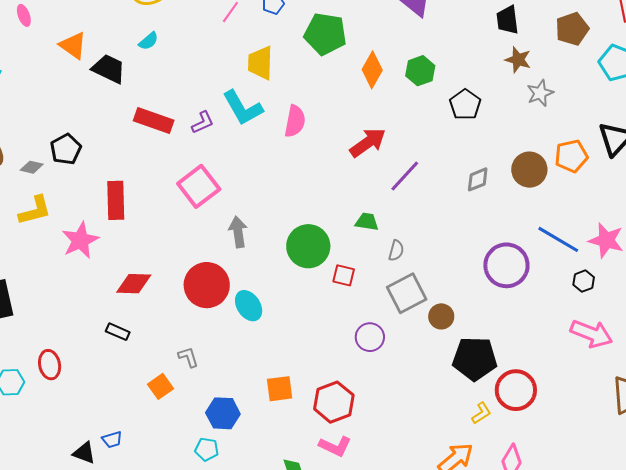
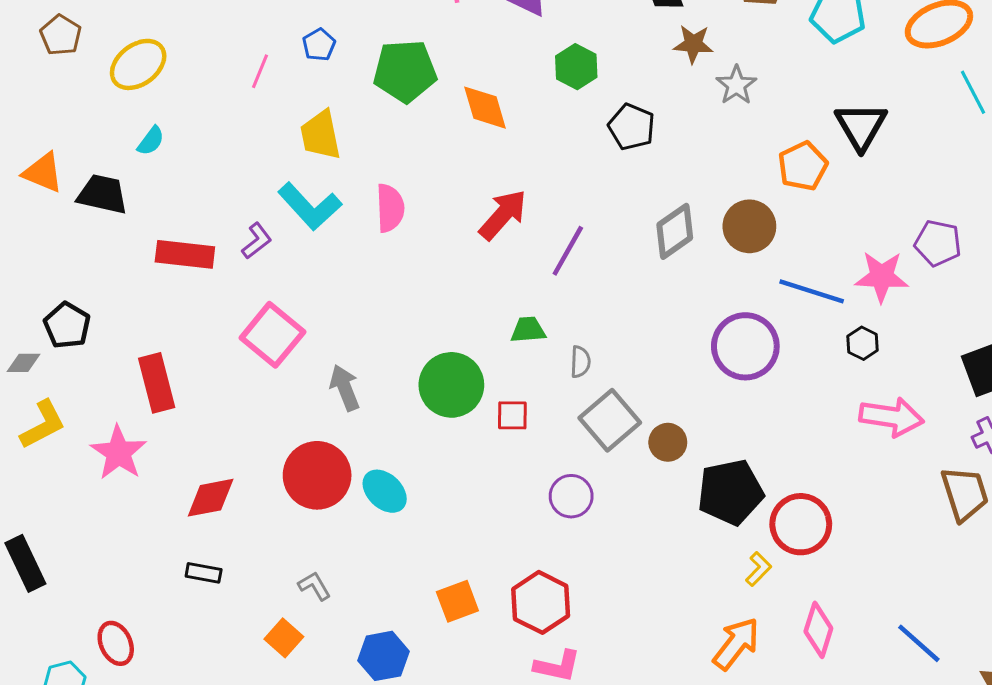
orange diamond: (372, 70) -> (485, 108), turned -33
green hexagon: (420, 71) -> (576, 67), moved
brown circle: (529, 170) -> (749, 226), moved
gray diamond: (478, 179) -> (675, 231), size x1.4

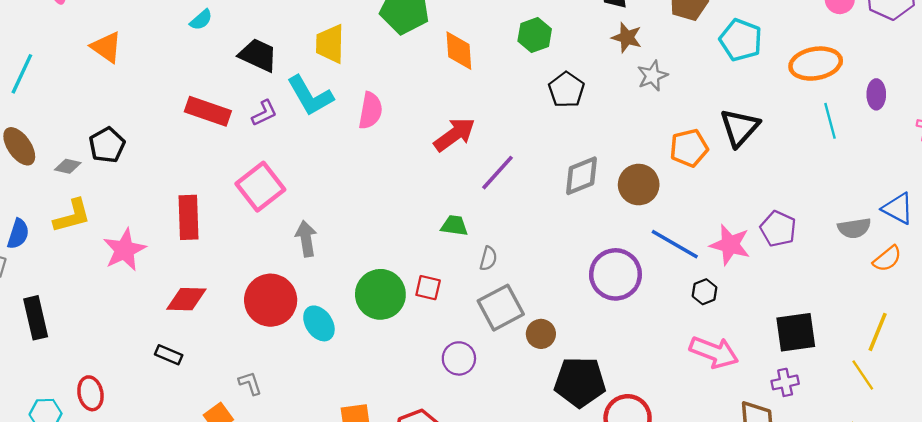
orange triangle: (43, 172) -> (106, 47), moved
black trapezoid: (102, 194) -> (258, 55), moved
red rectangle: (157, 383) -> (188, 217), moved
green circle: (451, 385) -> (380, 294), moved

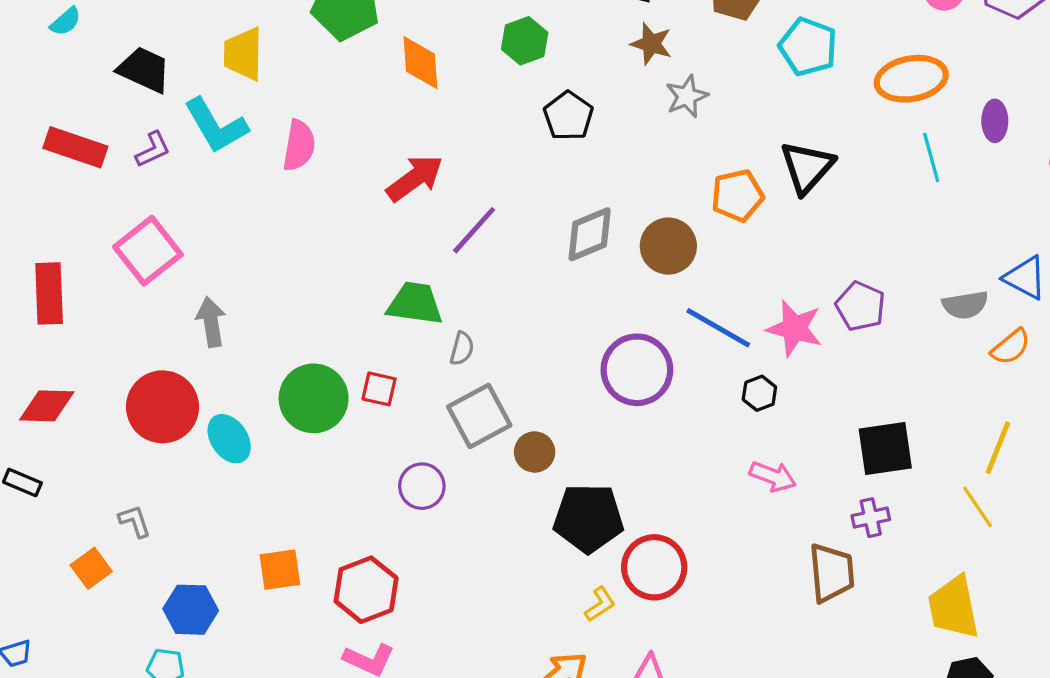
green trapezoid: (454, 226) -> (415, 303), size x1.5
pink arrow: (714, 352) -> (773, 476), size x0.7

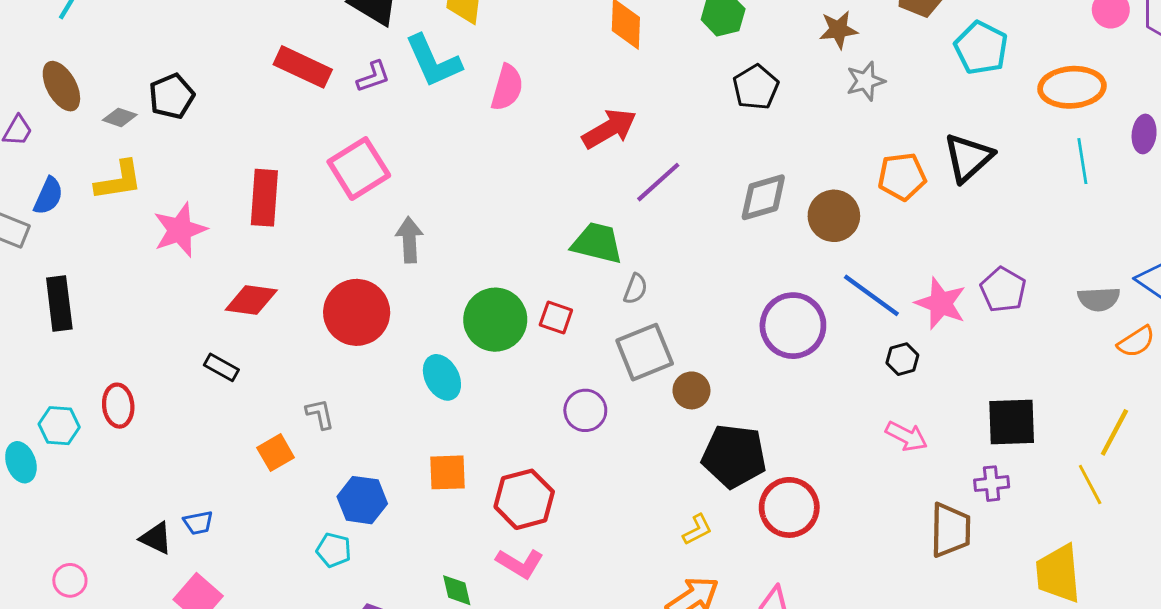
brown star: (651, 44) -> (838, 30), turned -30
cyan ellipse: (229, 439) -> (442, 377), moved
yellow L-shape: (600, 604) -> (697, 530), moved

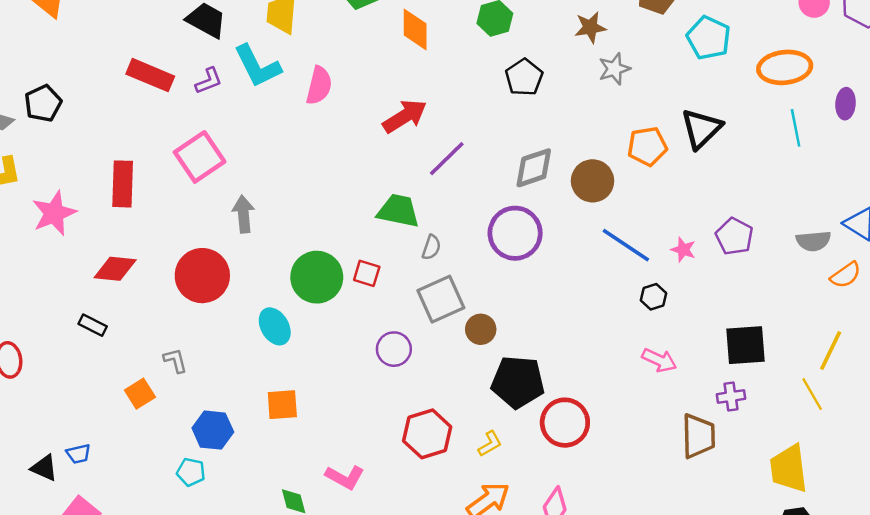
pink star: (941, 303) -> (683, 250), size x0.6
purple circle: (793, 326) -> (515, 233), moved
red hexagon: (524, 499) -> (427, 434), moved

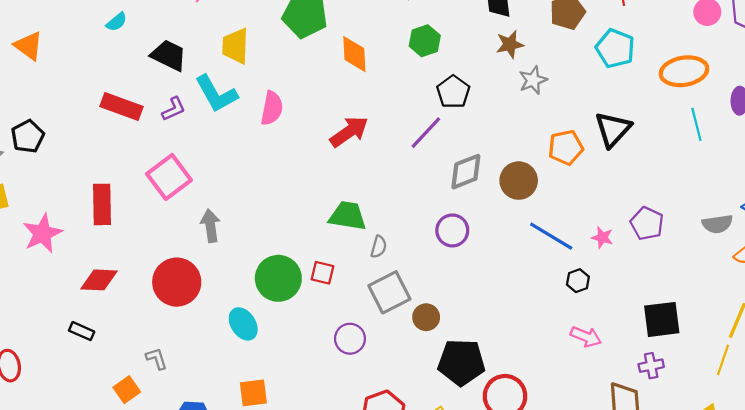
purple line: (447, 159) -> (426, 133), moved
purple circle: (515, 233) -> (452, 230), size x0.7
yellow line: (812, 394) -> (723, 360), turned 52

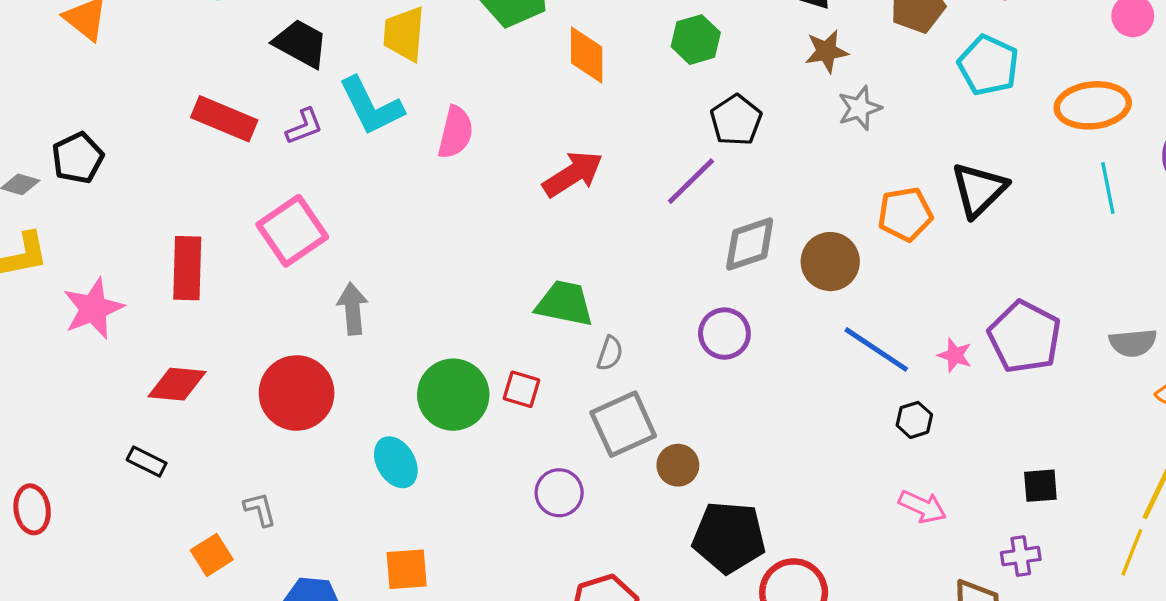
purple pentagon: (647, 223) -> (1025, 337), size x1.4
black square: (662, 319) -> (1040, 486), size x0.6

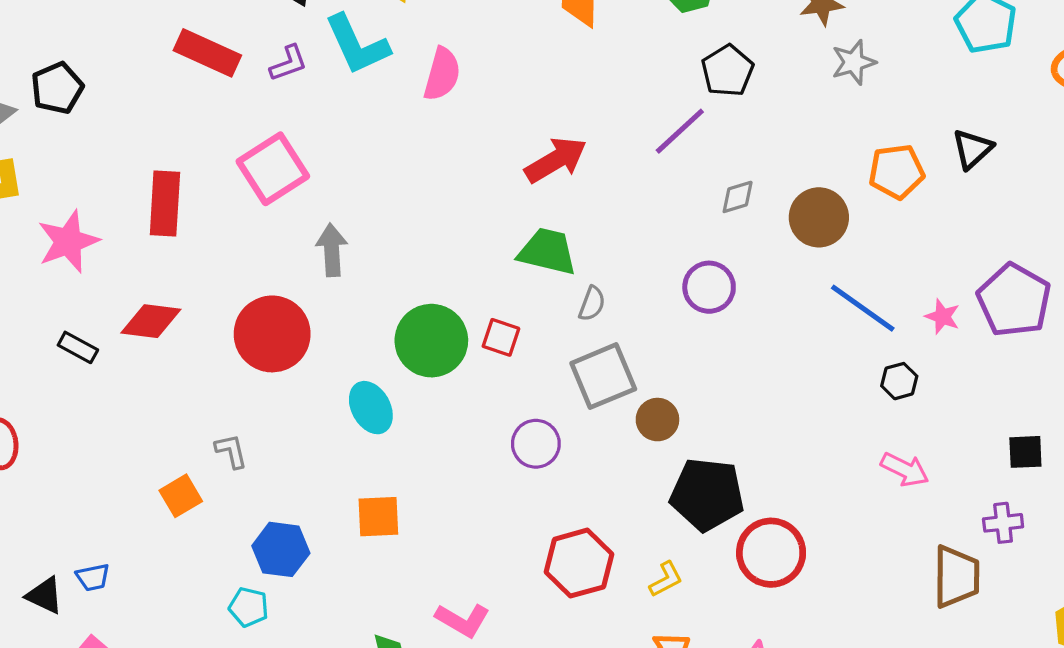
red arrow: (573, 174) -> (556, 160), moved
black triangle: (979, 190) -> (972, 149), size x0.7
gray diamond: (750, 244) -> (738, 197), size x0.6
black rectangle: (147, 462) -> (78, 347), moved

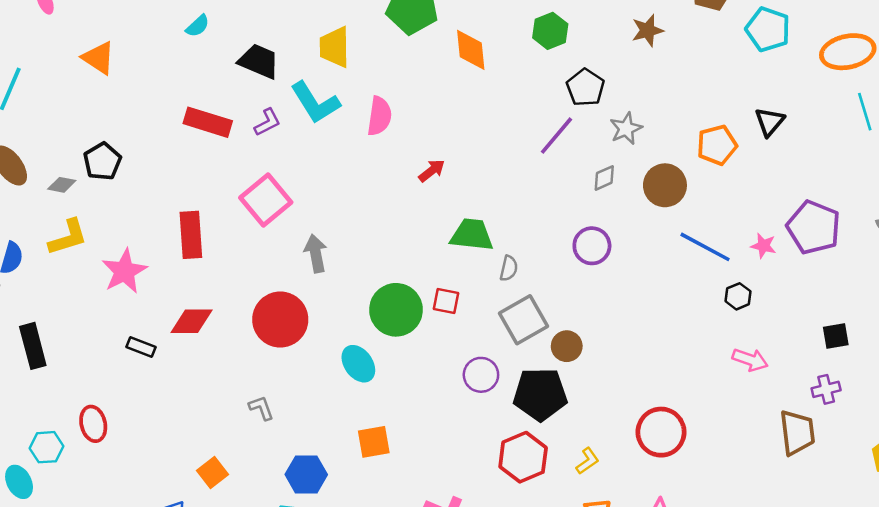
gray star: (854, 62) -> (626, 129), moved
red arrow: (556, 160) -> (432, 171), moved, size x0.6
black pentagon: (707, 494) -> (540, 394), moved
orange square: (181, 496) -> (213, 473), moved

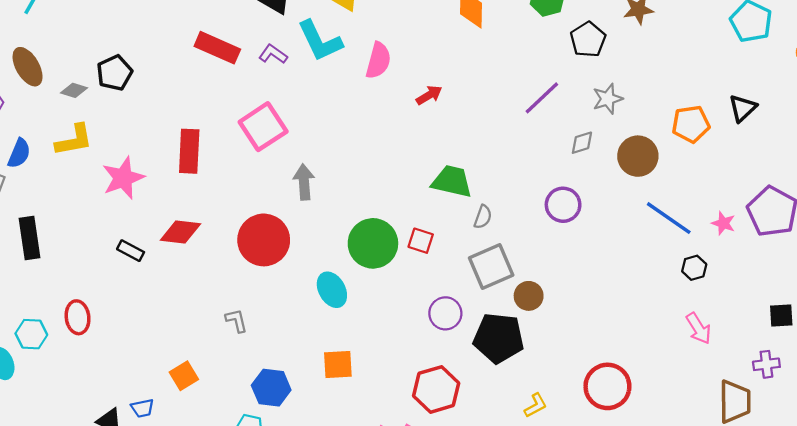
black pentagon: (586, 88) -> (588, 40), moved
purple L-shape: (267, 122) -> (273, 54), turned -124
red arrow: (432, 171) -> (429, 95), moved
pink arrow: (750, 360) -> (699, 328), turned 32
red hexagon: (523, 457) -> (436, 389), moved

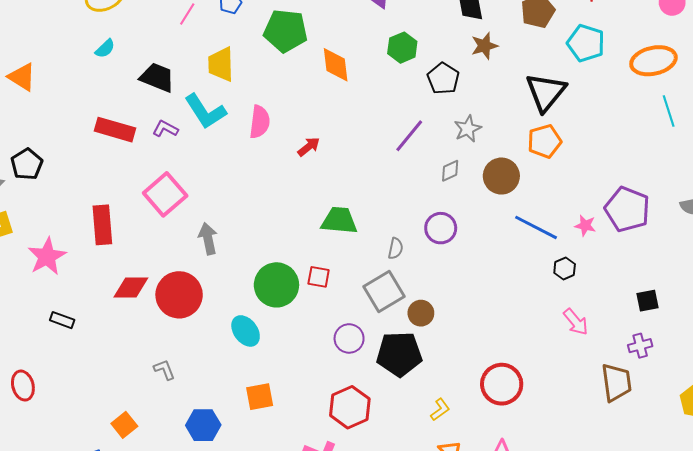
black triangle: (743, 108) -> (546, 92), moved, size x1.6
gray semicircle: (483, 217) -> (396, 248), moved
red diamond: (180, 232) -> (131, 288), moved

